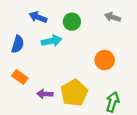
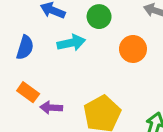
orange circle: (105, 60) -> (133, 49), moved
purple arrow: (45, 94) -> (51, 108), moved

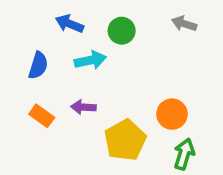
orange circle: (133, 49) -> (172, 114), moved
purple arrow: (51, 108) -> (83, 107), moved

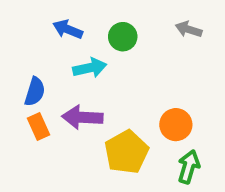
blue semicircle: (38, 65) -> (35, 92), moved
purple arrow: (83, 107) -> (82, 117), size x1.5
orange rectangle: (42, 116) -> (38, 126), turned 30

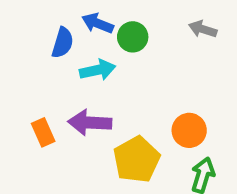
blue arrow: (68, 29) -> (98, 23), moved
blue semicircle: (35, 92) -> (63, 43), moved

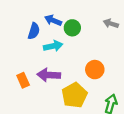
orange circle: (189, 130) -> (95, 70), moved

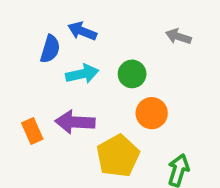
green circle: (72, 28) -> (132, 74), moved

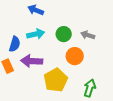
gray arrow: (178, 37) -> (88, 35), moved
blue semicircle: (50, 49) -> (15, 44), moved

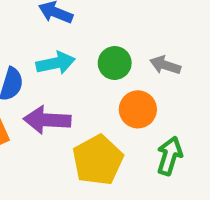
green arrow: (90, 88) -> (169, 156), moved

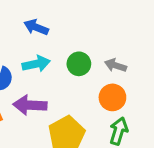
orange circle: (138, 109) -> (112, 97), moved

